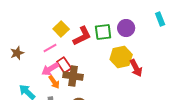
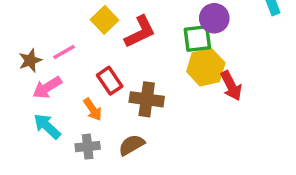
green square: (103, 32) -> (197, 38), moved
pink line: (50, 48) -> (64, 52), moved
pink arrow: (50, 69) -> (47, 87), moved
brown cross: (73, 76) -> (147, 99), moved

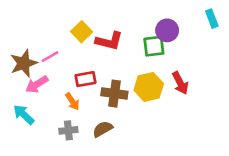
red L-shape: (140, 32) -> (109, 41), turned 40
brown star: (30, 60) -> (24, 63), size x1.5
yellow hexagon: (206, 67) -> (149, 87), moved
red rectangle: (110, 81) -> (86, 79), turned -66
cyan arrow: (47, 126) -> (24, 115), moved

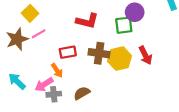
yellow square: (82, 32) -> (30, 13), moved
pink arrow: (37, 84) -> (44, 85), moved
brown cross: (114, 94) -> (99, 53), moved

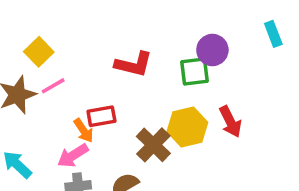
brown cross: (99, 53) -> (153, 145), moved, turned 36
orange arrow: (57, 70) -> (84, 131), moved
pink arrow: (44, 85) -> (73, 156), moved

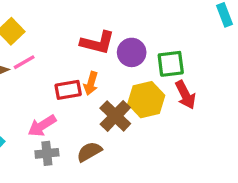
purple circle: (212, 50) -> (132, 52), moved
green square: (195, 71) -> (171, 64), moved
orange arrow: (84, 131) -> (91, 83), moved, turned 50

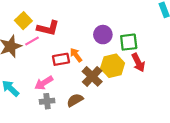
red L-shape: (97, 43) -> (48, 28), moved
orange arrow: (91, 83) -> (76, 55), turned 128

